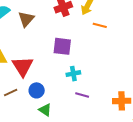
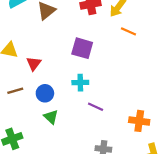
red triangle: (23, 66) -> (34, 64), size x0.6
cyan cross: (73, 74) -> (80, 83), moved

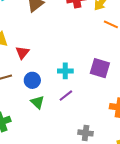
purple square: (82, 48) -> (100, 68), moved
purple line: (96, 107) -> (66, 96), moved, turned -64

